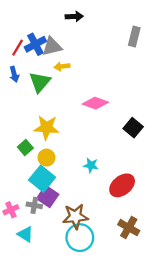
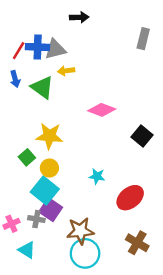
blue cross: (35, 44) -> (38, 47), turned 30
green triangle: (40, 82) -> (42, 87), turned -35

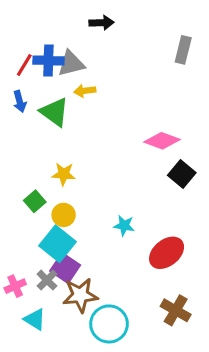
pink diamond: (102, 110) -> (162, 141), moved
yellow star: (49, 136) -> (64, 174), size x0.7
gray cross: (36, 219) -> (47, 280), turned 35
brown star: (80, 231) -> (80, 295), moved

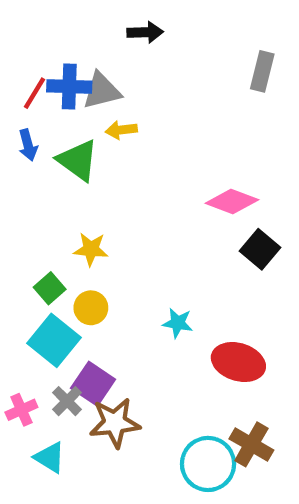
cyan square: (58, 244) -> (54, 340), moved
red ellipse: (167, 253) -> (238, 362), turned 56
cyan circle: (109, 324) -> (208, 464), moved

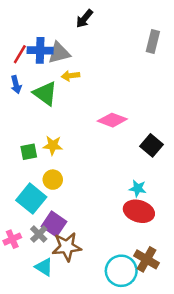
black arrow: (145, 32) -> (84, 19), turned 132
pink diamond: (232, 202) -> (112, 120), moved
green square: (50, 288) -> (29, 152), moved, turned 30
cyan star: (178, 323) -> (138, 188), moved
cyan triangle: (50, 457) -> (44, 267), moved

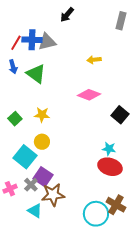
gray rectangle: (153, 41) -> (121, 21), moved
yellow arrow: (71, 76) -> (94, 60), moved
green square: (29, 152) -> (15, 119), moved, turned -32

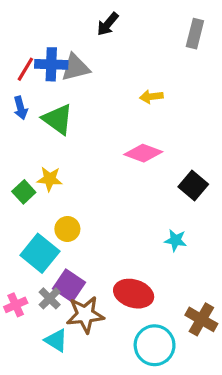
yellow star: (42, 115) -> (50, 179), moved
red ellipse: (110, 167) -> (134, 294), moved
brown cross: (116, 205) -> (201, 319), moved

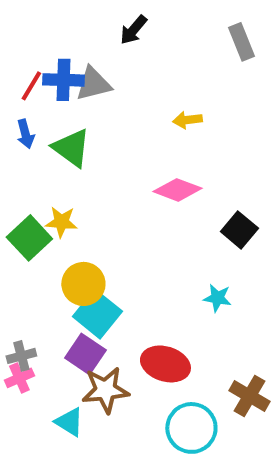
gray rectangle: (195, 34) -> (241, 42), turned -36
green square: (24, 192) -> (29, 238), size x1.5
yellow circle: (67, 229) -> (83, 284), size x1.4
cyan square: (40, 253) -> (97, 314), moved
gray cross: (50, 298) -> (21, 356), moved, turned 30

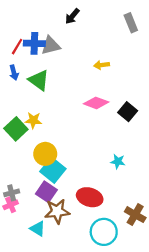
black square: (239, 230) -> (128, 112), moved

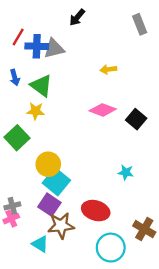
red line: (17, 47) -> (18, 37), moved
yellow star: (33, 120) -> (36, 111), moved

